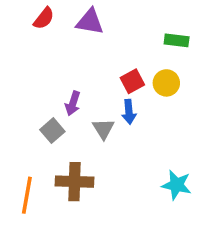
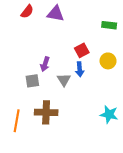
yellow circle: (166, 83) -> (108, 61), moved
gray square: (52, 131) -> (32, 81), turned 32

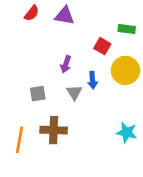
red square: (82, 50) -> (102, 46), moved, turned -32
yellow circle: (108, 61) -> (125, 70), size x1.5
purple arrow: (45, 64) -> (66, 64), moved

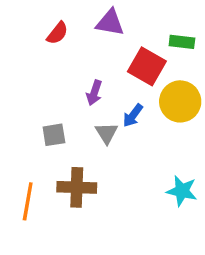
red semicircle: (32, 13) -> (57, 33), moved
purple triangle: (65, 16) -> (110, 23), moved
red square: (102, 46) -> (147, 66), size x1.5
blue arrow: (93, 80) -> (133, 115), turned 42

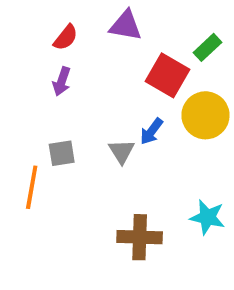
green rectangle: (182, 42) -> (207, 47), turned -50
purple arrow: (94, 93) -> (62, 81), moved
brown cross: (77, 187) -> (140, 237), moved
orange line: (28, 201) -> (32, 187), moved

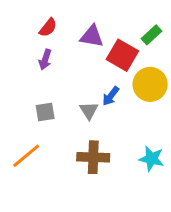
purple triangle: (126, 25) -> (92, 36), moved
orange line: (32, 187) -> (26, 156), moved, turned 40
brown cross: (140, 237) -> (93, 157), moved

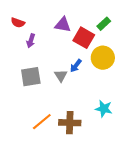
red semicircle: (48, 28) -> (18, 23), moved, turned 72
gray square: (45, 112) -> (31, 77), size x1.5
orange line: (26, 156) -> (42, 122), moved
brown cross: (93, 157) -> (70, 123), moved

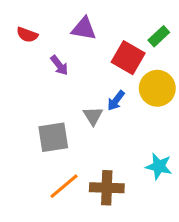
purple triangle: (63, 25) -> (84, 29), moved
purple arrow: (31, 41) -> (59, 65), moved, turned -56
gray square: (31, 77) -> (53, 137), moved

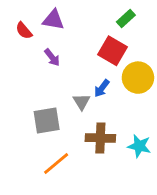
purple triangle: (84, 29) -> (53, 20), moved
red semicircle: (27, 35) -> (24, 31), turned 30
green rectangle: (159, 36) -> (126, 18), moved
brown cross: (107, 188) -> (100, 138), moved

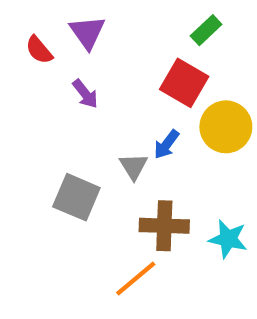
purple triangle: (53, 20) -> (87, 32), turned 45
gray square: (47, 121) -> (76, 197), turned 32
orange line: (56, 163) -> (136, 279), moved

